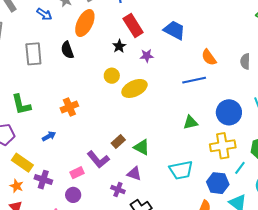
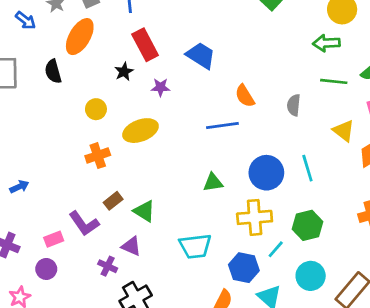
yellow circle: (112, 76) -> (96, 109), moved
orange cross: (69, 107) -> (98, 156), moved

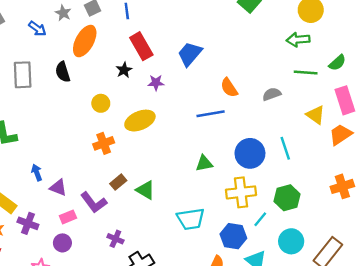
blue trapezoid: (201, 55) -> (190, 54), turned -80
gray semicircle: (294, 105) -> (272, 94), turned 66
blue arrow: (19, 187) -> (37, 172), turned -84
purple triangle: (131, 246) -> (58, 188), moved

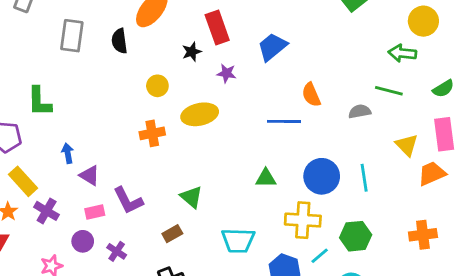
green line: (306, 73) -> (389, 91), moved
brown rectangle: (118, 182) -> (172, 234), moved
purple cross: (115, 239) -> (117, 251), moved

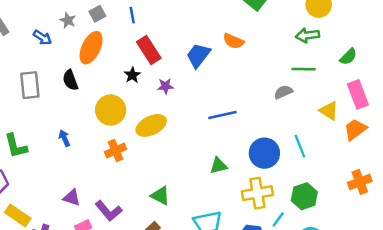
yellow circle: (157, 86) -> (111, 110), size x1.6
orange semicircle: (311, 95) -> (233, 41), moved, turned -30
blue arrow: (68, 153) -> (64, 138), moved

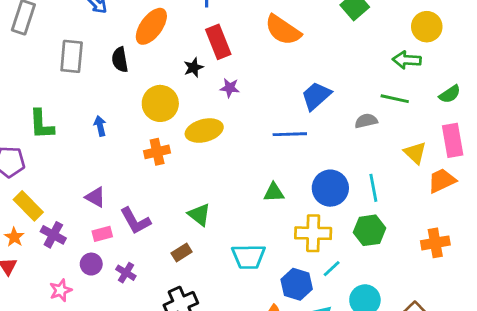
orange semicircle: (233, 41) -> (283, 30), moved, size x1.5
blue trapezoid: (198, 55) -> (316, 96), moved
green hexagon: (304, 196) -> (369, 230), moved

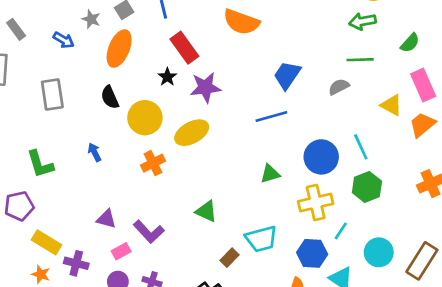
black semicircle: (120, 60) -> (110, 97), moved
purple star: (230, 88) -> (205, 87), size x1.6
brown rectangle: (182, 252) -> (229, 258), moved

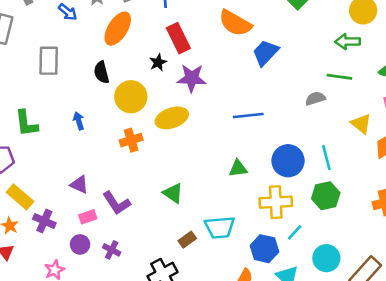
blue trapezoid: (287, 75) -> (265, 53), moved

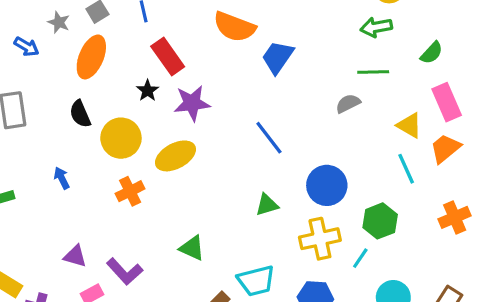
blue line: (248, 115) -> (269, 138), turned 68
cyan line: (326, 158) -> (406, 169), moved
cyan line: (295, 232) -> (360, 258), moved

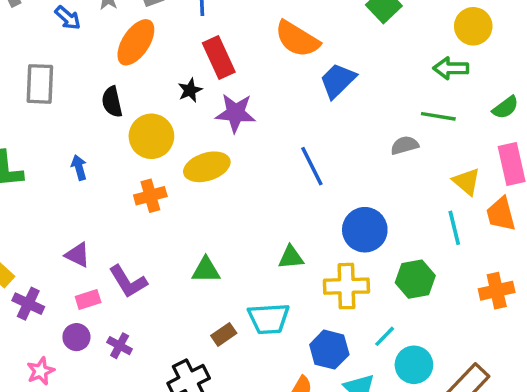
orange trapezoid: (445, 148) -> (501, 214), turned -76
green triangle: (267, 205) -> (291, 257), moved
green triangle: (192, 248) -> (206, 270), turned -36
cyan line: (360, 258) -> (385, 336), moved

